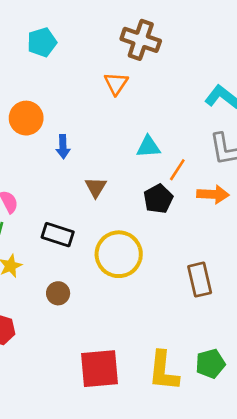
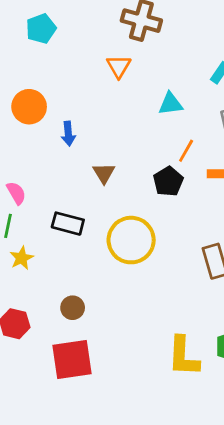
cyan triangle: (148, 147) -> (171, 104), moved
brown circle: (58, 293) -> (73, 308), moved
red square: (100, 369) -> (72, 359), moved

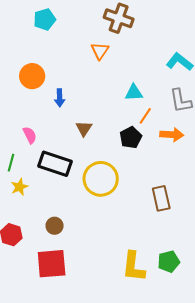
cyan triangle: (171, 104) -> (134, 93), moved
pink semicircle: (16, 193) -> (30, 135), moved
black rectangle: (68, 224) -> (55, 164), size x1.4

